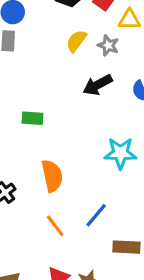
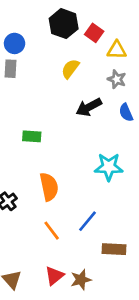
gray star: (108, 45) -> (117, 79), moved

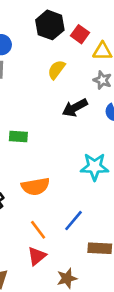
orange semicircle: (49, 187) -> (35, 186), turned 92
red triangle: (54, 276) -> (37, 256), moved

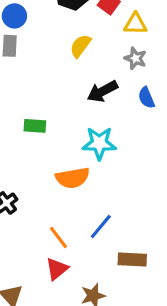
cyan star: (95, 167) -> (99, 143), moved
orange semicircle: (35, 186) -> (73, 178), moved

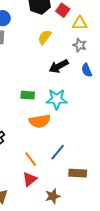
green rectangle: (35, 126) -> (28, 95), moved

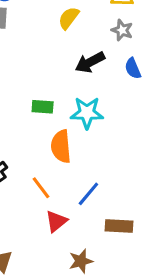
orange semicircle: (40, 121) -> (61, 146), turned 95
orange line: (31, 159) -> (41, 188), moved
red triangle: (30, 179) -> (56, 221), moved

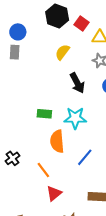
black arrow: (90, 62) -> (77, 83), turned -90
blue line: (88, 194) -> (85, 157), moved

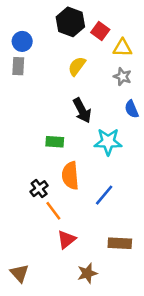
black arrow: (77, 83) -> (82, 110), moved
cyan star: (75, 118) -> (108, 142), moved
black cross: (13, 158) -> (39, 189), moved

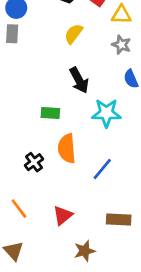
orange line: (53, 211) -> (19, 209), moved

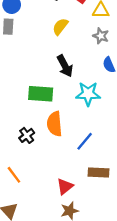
green rectangle: (50, 113) -> (41, 94), size x1.5
red triangle: (63, 215) -> (65, 186), moved
brown rectangle: (119, 219) -> (98, 173), moved

